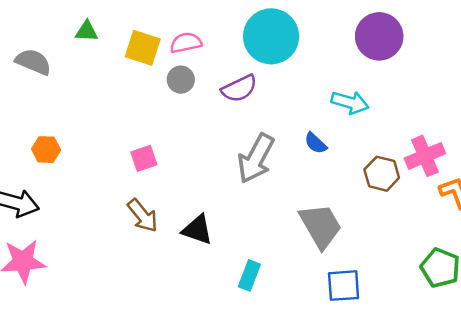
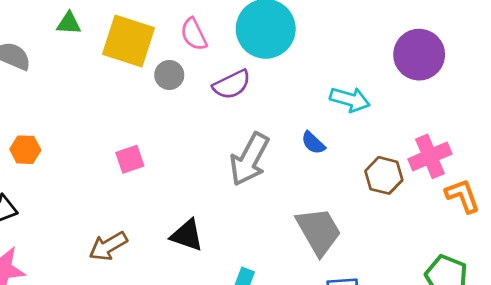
purple circle: (379, 36) -> (419, 55), moved
pink semicircle: (186, 43) -> (194, 34), moved, turned -104
yellow square: (143, 48) -> (129, 41), size x1.4
brown arrow: (143, 216) -> (108, 246), moved, turned 99

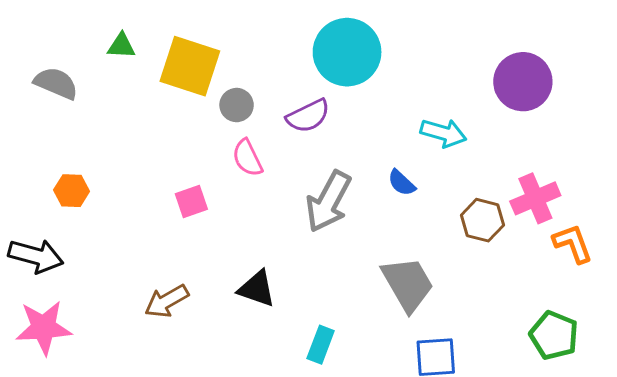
pink semicircle: (194, 34) -> (247, 158), moved

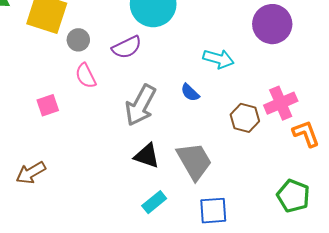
black triangle: (257, 289) -> (147, 156), moved
cyan rectangle: (321, 345) -> (154, 202), moved, turned 30

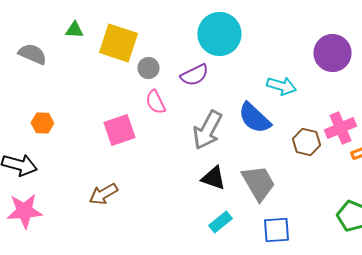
blue semicircle: (190, 93) -> (254, 118), size x1.8
pink square: (48, 105) -> (119, 130), size x1.5

